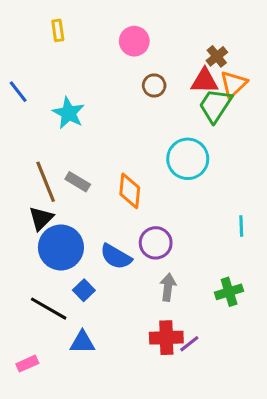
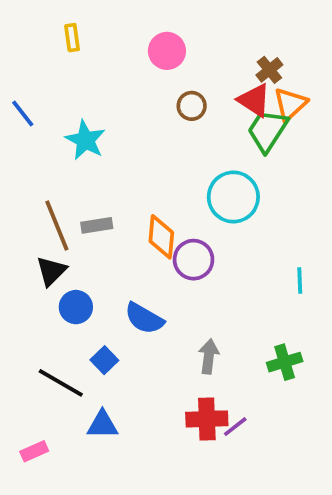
red triangle: (205, 81) -> (254, 100), turned 32
gray rectangle: (78, 182) -> (97, 225), turned -40
purple circle: (156, 243) -> (194, 260), moved
blue circle: (61, 247) -> (76, 307), size x0.6

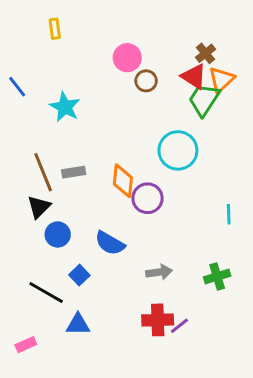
pink circle: (167, 51) -> (127, 58), moved
gray arrow: (209, 356) -> (159, 272), turned 75

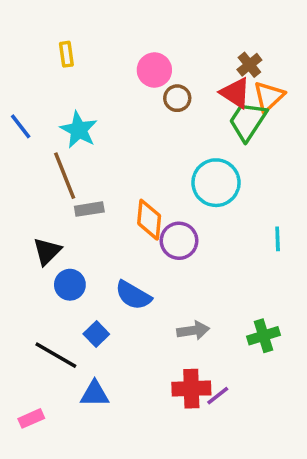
yellow rectangle: (55, 29) -> (66, 54), moved
blue line: (17, 87) -> (21, 126), moved
brown line: (43, 172) -> (65, 176), moved
cyan line: (229, 214) -> (278, 239), moved

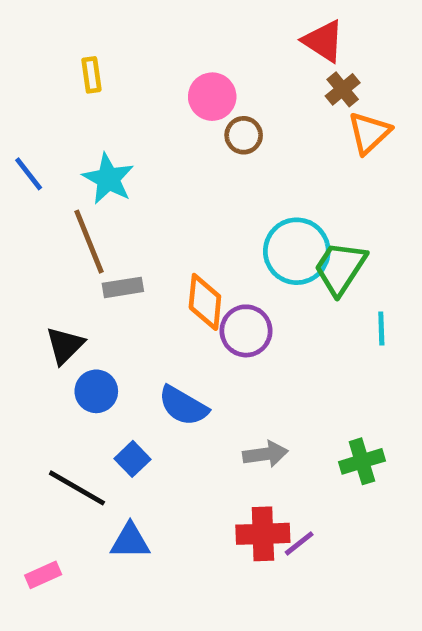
red triangle: (235, 93) -> (323, 41), moved
green trapezoid: (248, 121) -> (340, 268), moved

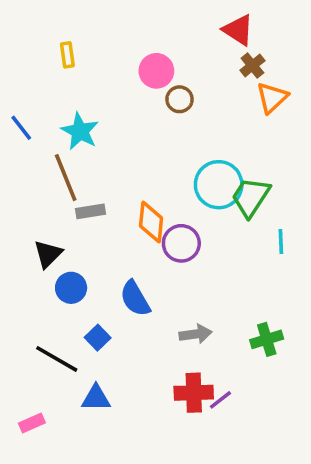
blue semicircle: (183, 406) -> (135, 298), turned 30

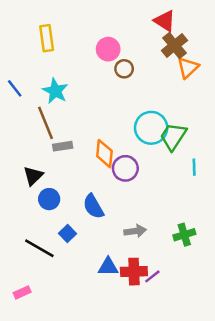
yellow rectangle: (67, 55) -> (47, 38), size x1.5
brown cross: (252, 66) -> (174, 45), size x1.5
blue triangle: (96, 398) -> (108, 267), moved

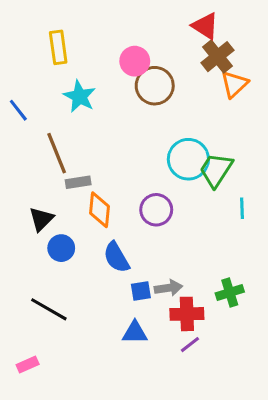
brown circle: (124, 69) -> (155, 86), size x1.6
cyan star: (55, 91) -> (80, 96), moved
orange diamond: (104, 154) -> (100, 210), moved
blue square: (68, 233) -> (141, 291), moved, turned 35
red cross: (134, 272) -> (187, 314), moved

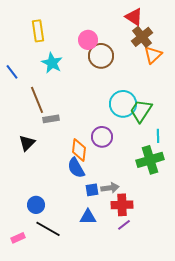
orange diamond: (100, 210) -> (79, 150), moved
blue circle: (61, 248) -> (36, 205), moved
green cross: (230, 293) -> (150, 160), moved, size x1.5
black line: (49, 309) -> (48, 229), moved

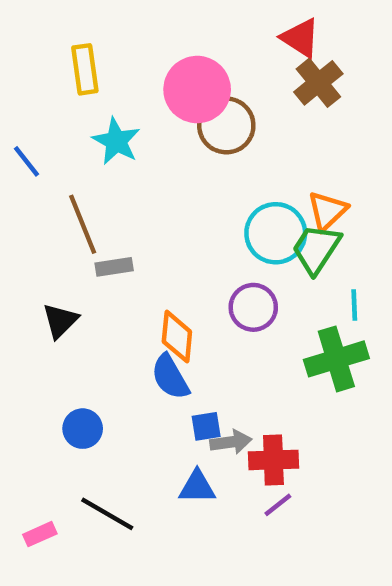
pink circle: (88, 40) -> (197, 90), size x1.5
orange triangle: (153, 55) -> (327, 211), moved
purple circle: (102, 137) -> (253, 307), moved
gray arrow: (110, 188) -> (231, 442), moved
blue circle: (36, 205) -> (83, 429), moved

